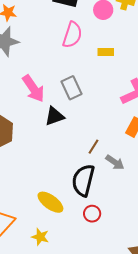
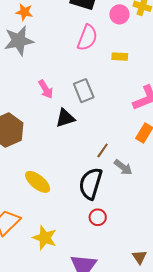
pink arrow: (33, 89) -> (46, 89), size x0.7
yellow ellipse: (50, 202) -> (38, 182), moved
yellow star: (40, 237) -> (45, 238), size x1.4

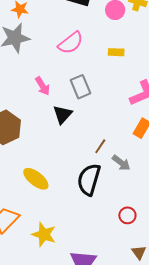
pink semicircle: (87, 38) -> (71, 43), moved, turned 32
black triangle: (65, 118) -> (63, 114), turned -30
red circle: (98, 217) -> (127, 215), moved

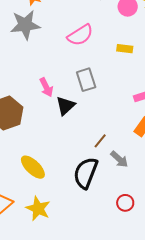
pink arrow: (43, 86) -> (46, 87), moved
red circle: (127, 215) -> (125, 203), moved
yellow star: (44, 234) -> (38, 209), moved

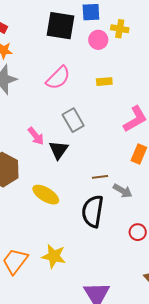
brown line: (100, 141) -> (100, 177), turned 56
yellow ellipse: (33, 167) -> (46, 195), moved

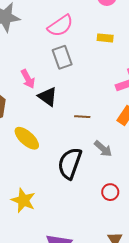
gray rectangle: (73, 120) -> (62, 57), moved
black triangle: (59, 150) -> (48, 97), turned -40
brown line: (100, 177) -> (82, 117), moved

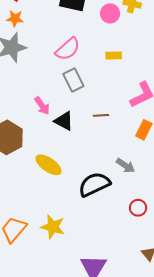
brown line: (82, 117) -> (101, 115), moved
black semicircle: (70, 163) -> (94, 184), turned 52

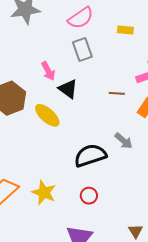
brown line: (101, 115) -> (117, 93), moved
yellow ellipse: (48, 165) -> (47, 115), moved
red circle: (138, 208) -> (89, 196), moved

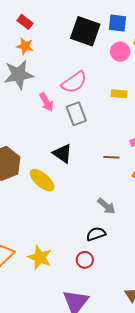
pink arrow: (48, 71) -> (46, 102), moved
gray arrow: (124, 141) -> (106, 206), moved
black semicircle: (90, 155) -> (96, 234), moved, size x0.6

